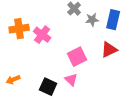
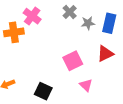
pink cross: (42, 35) -> (32, 16), moved
pink triangle: (71, 80) -> (86, 85), moved

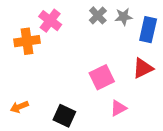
gray star: (88, 23) -> (124, 17), moved
pink triangle: (86, 85) -> (118, 108), turned 48

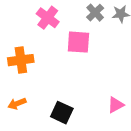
orange cross: (27, 41) -> (21, 60), moved
pink square: (102, 77) -> (78, 42), moved, turned 30

